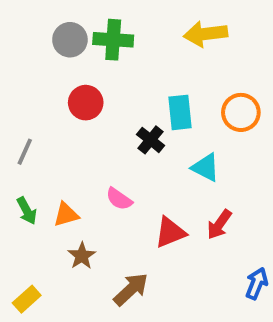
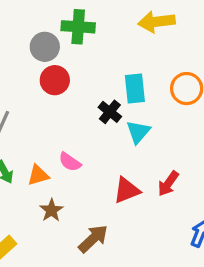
gray circle: (70, 40) -> (45, 47), moved
cyan triangle: (206, 167) -> (138, 132), moved, turned 44
pink semicircle: (119, 199) -> (70, 162), moved

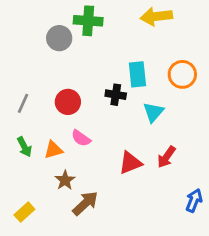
red circle: (55, 80) -> (68, 102), moved
black cross: (110, 112) -> (116, 95), turned -30
cyan triangle: (138, 132) -> (153, 112), moved
brown arrow: (93, 239) -> (85, 203), moved

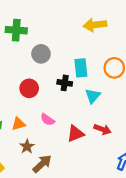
green cross: (88, 21) -> (16, 30), moved
gray circle: (59, 38) -> (41, 54), moved
pink semicircle: (81, 138) -> (47, 120), moved
red arrow: (166, 157) -> (102, 129), turned -105

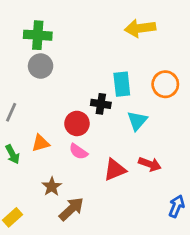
gray circle: (41, 54) -> (41, 66), moved
red circle: (29, 88) -> (77, 123), moved
orange triangle: (18, 124) -> (41, 143), moved

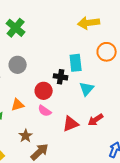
green cross: (38, 35) -> (16, 28), turned 36
gray circle: (41, 66) -> (18, 65), moved
orange circle: (165, 84) -> (107, 52), moved
red arrow: (150, 164) -> (96, 120), turned 126

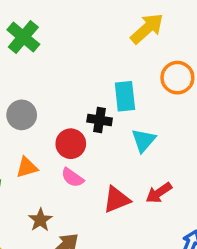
yellow arrow: (89, 23) -> (147, 29), turned 145
gray circle: (18, 65) -> (22, 115), moved

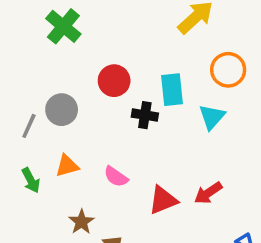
cyan triangle: (144, 140) -> (212, 117), moved
red circle: (71, 144) -> (114, 81), moved

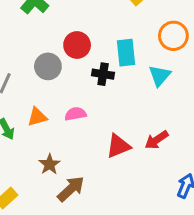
gray circle: (62, 110) -> (48, 66), moved
pink semicircle: (116, 177) -> (75, 114), moved, turned 135

